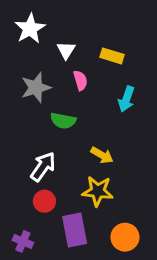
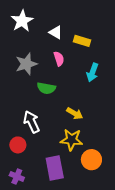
white triangle: (66, 50) -> (56, 32), moved, turned -32
white arrow: (43, 167) -> (32, 122), turned -60
red circle: (44, 201) -> (18, 145), moved
orange circle: (125, 237) -> (91, 160), moved

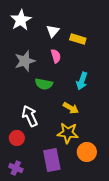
white triangle: (56, 32) -> (53, 31), turned 40
cyan arrow: (93, 72) -> (82, 81), moved

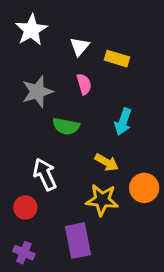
orange circle: (87, 152) -> (144, 188), moved

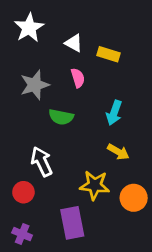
white triangle: (79, 47) -> (74, 43), turned -42
yellow arrow: (107, 162) -> (118, 152), moved
orange circle: (144, 188) -> (134, 198), moved

